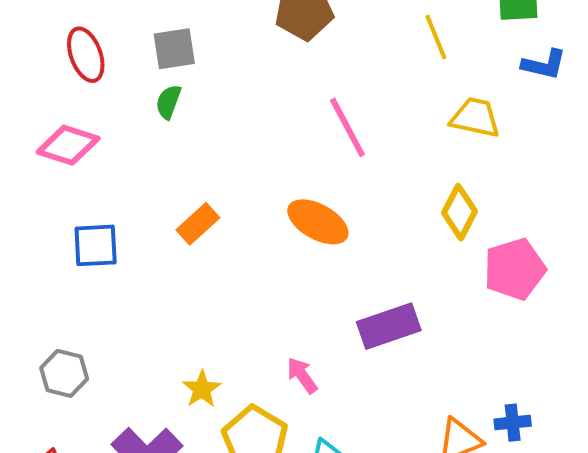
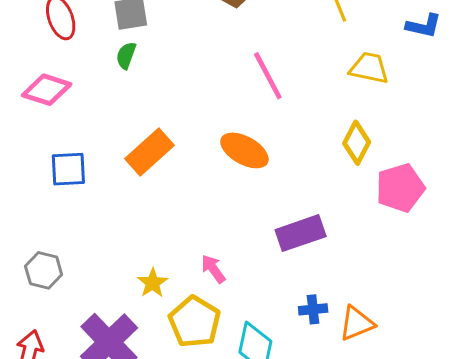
orange rectangle: (198, 224) -> (149, 152), size x1.4
pink arrow: (302, 375) -> (213, 269), moved
blue cross: (513, 423) -> (313, 309), moved

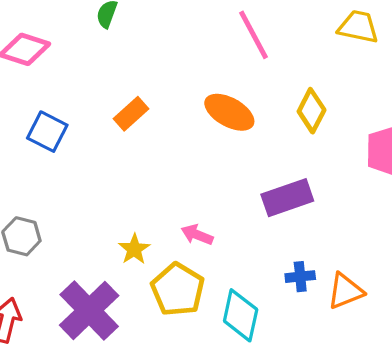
yellow diamond: (357, 143) -> (312, 111), moved
orange rectangle: (149, 152) -> (131, 114), size x0.7
blue square: (68, 169) -> (47, 132), turned 30
pink arrow: (213, 269) -> (197, 235), turned -32

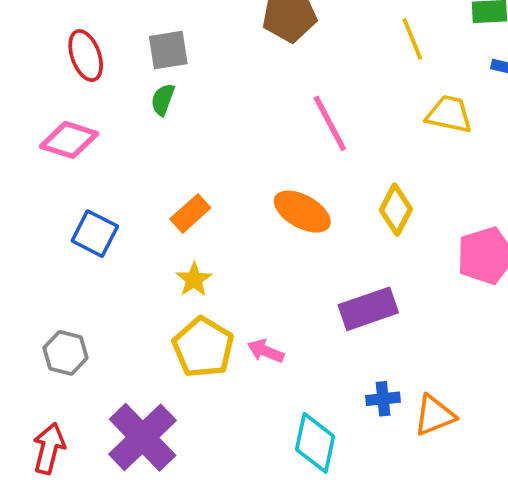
yellow star: (134, 249) -> (194, 279), moved
yellow pentagon: (178, 289) -> (203, 347), moved

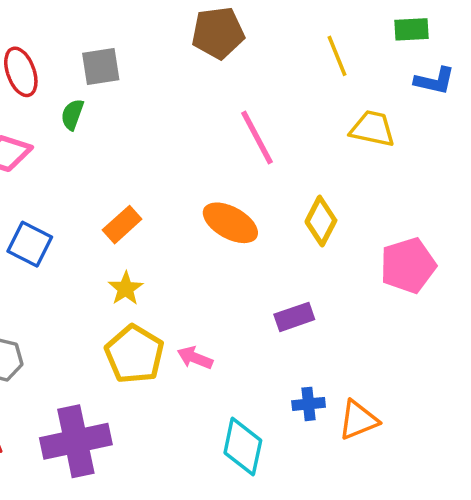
green semicircle: (163, 100) -> (72, 114), moved
purple rectangle: (368, 309) -> (294, 317), size x0.7
purple cross: (143, 437) -> (76, 441), turned 32

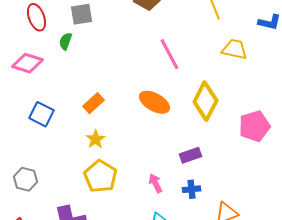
yellow diamond: (321, 221) -> (205, 101), size x1.4
pink arrow: (195, 358) -> (155, 183), moved, turned 42
blue cross: (309, 404) -> (191, 189), moved

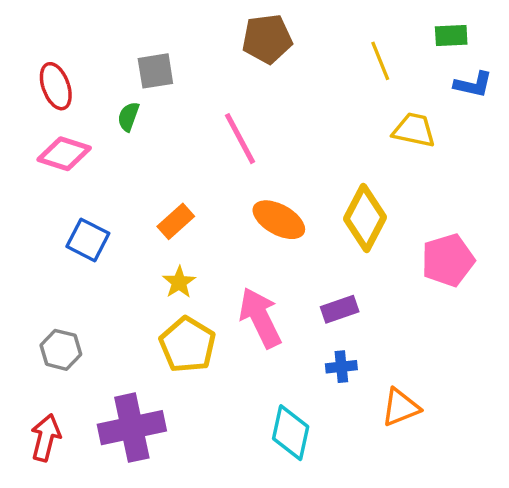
red ellipse: (36, 17) -> (56, 86), moved
pink line: (169, 54) -> (240, 139), moved
pink arrow: (155, 183) -> (260, 318), moved, size x1.8

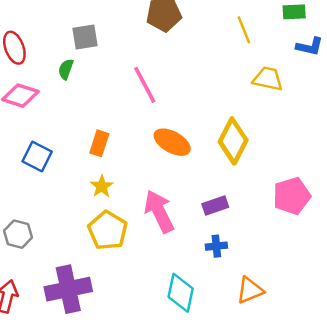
orange rectangle: (176, 221) -> (99, 143), turned -30
pink pentagon: (448, 260) -> (292, 196), moved
orange triangle: (401, 407) -> (250, 290), moved

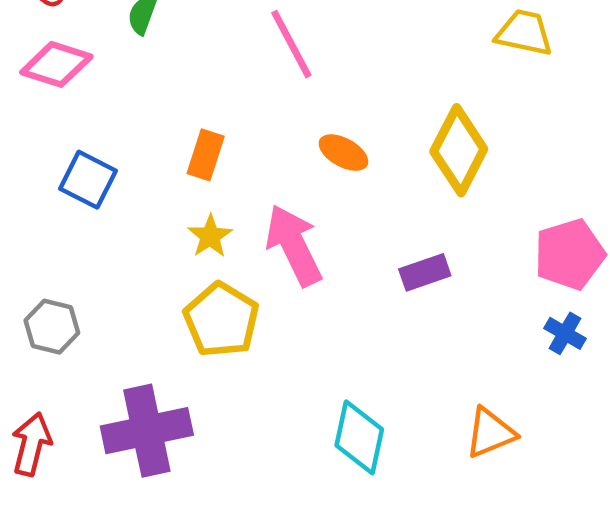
orange ellipse: (172, 142) -> (343, 153), size x0.7
pink arrow: (159, 211) -> (294, 245), moved
blue cross: (216, 246) -> (565, 333), moved, turned 36

